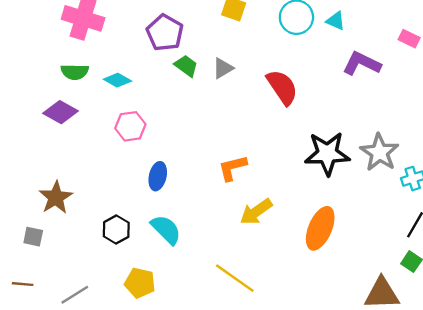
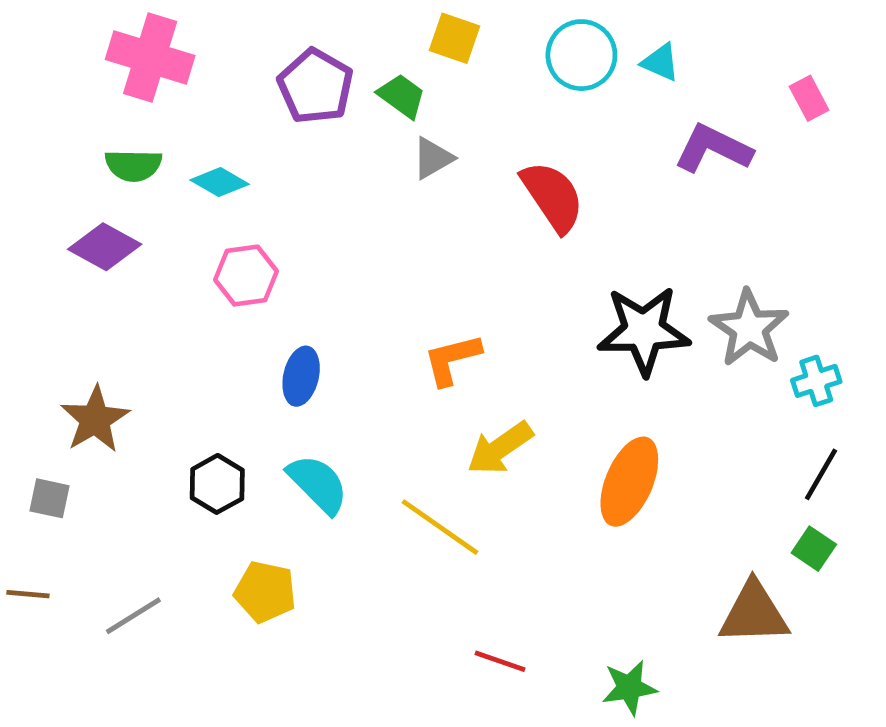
pink rectangle: (409, 39) -> (809, 98), turned 36
green trapezoid: (186, 66) -> (402, 96), moved
yellow line: (235, 278) -> (440, 527), moved

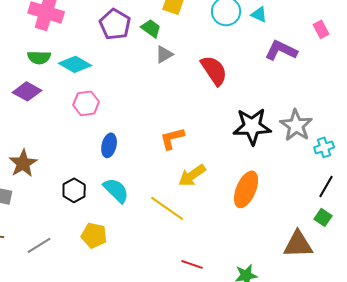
cyan diamond: (220, 182) -> (75, 64), size x1.4

